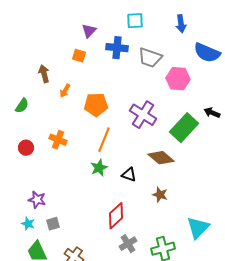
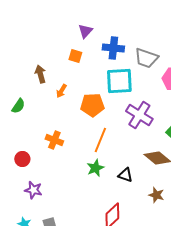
cyan square: (135, 21) -> (119, 81), moved, size x1.6
red circle: (26, 148) -> (22, 159), moved
purple star: (37, 200) -> (33, 190), moved

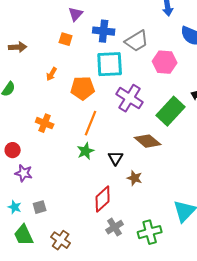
gray trapezoid: (146, 58) -> (137, 41), turned -50
brown arrow: (40, 74) -> (18, 47), moved, turned 102
red circle: (22, 159) -> (13, 150), moved
black triangle: (125, 175) -> (116, 158), turned 42
brown star: (156, 195) -> (135, 178), moved

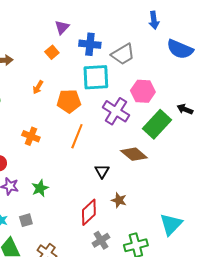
orange square: (66, 39) -> (52, 52), turned 32
pink hexagon: (165, 62) -> (143, 91), moved
green star: (86, 151) -> (40, 188), moved
brown star: (135, 178) -> (119, 200), moved

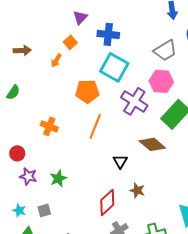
gray trapezoid: (123, 54) -> (165, 50), moved
cyan square: (96, 77) -> (114, 67), turned 32
orange arrow: (38, 87) -> (56, 60), moved

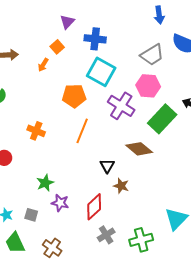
purple star: (28, 176) -> (60, 203), moved
brown star: (137, 190) -> (121, 186), moved
gray square: (44, 210) -> (31, 215), turned 32

